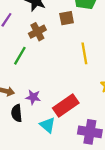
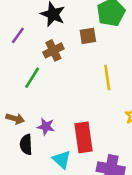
red rectangle: (66, 105) -> (84, 137), turned -65

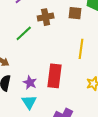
purple star: (46, 127) -> (30, 83), moved
red rectangle: (84, 137) -> (54, 76), moved

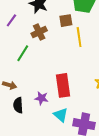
yellow line: (81, 49) -> (79, 37), moved
cyan triangle: (29, 102) -> (61, 115), moved

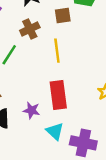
yellow line: (79, 37) -> (57, 51), moved

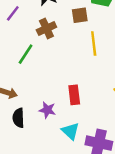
yellow line: (57, 51) -> (94, 43), moved
red rectangle: (58, 95) -> (74, 95), size x0.7

